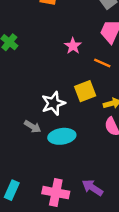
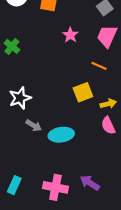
pink star: (73, 46) -> (70, 35), moved
white star: (53, 103) -> (20, 98), moved

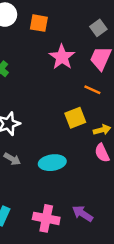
pink star: (70, 35) -> (62, 57), size x1.5
gray arrow: (34, 126) -> (12, 159), moved

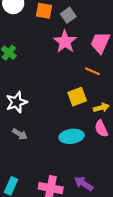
gray square: (98, 28) -> (68, 15), moved
cyan ellipse: (52, 163) -> (72, 136), moved

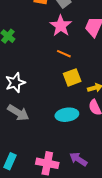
orange line: (92, 71) -> (64, 54), moved
gray arrow: (20, 134) -> (18, 113), size x1.5

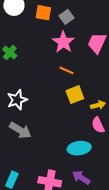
cyan ellipse: (67, 115) -> (79, 148), moved

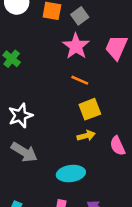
yellow arrow: (98, 105) -> (86, 136), moved
cyan ellipse: (79, 148) -> (71, 174), moved

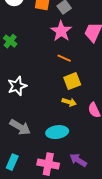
yellow arrow: (86, 136) -> (69, 102), turned 32
gray arrow: (24, 152) -> (20, 127), moved

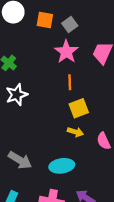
orange line: (64, 58) -> (70, 82), turned 64
white star: (17, 86) -> (17, 95), moved

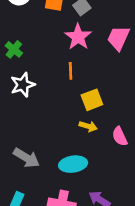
orange line: (70, 82) -> (71, 71), moved

